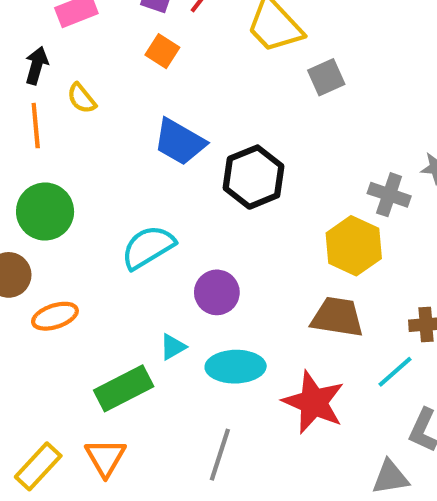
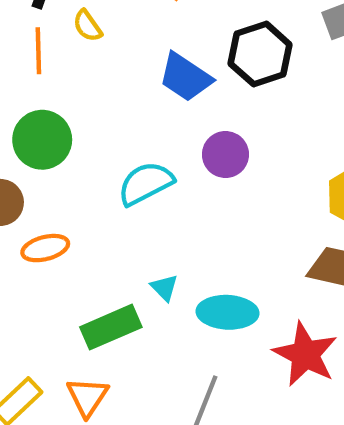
black hexagon: (254, 177) -> (260, 54), moved
purple circle: (217, 292) -> (225, 155), moved
cyan triangle: (173, 347) -> (164, 288), turned -48

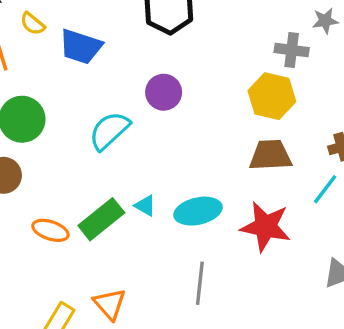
blue trapezoid: (185, 77) -> (81, 47), moved
orange ellipse: (45, 248) -> (50, 230), moved, turned 48
green rectangle: (111, 327) -> (101, 219), moved

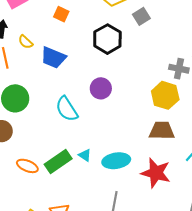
cyan semicircle: (109, 131) -> (67, 109), turned -84

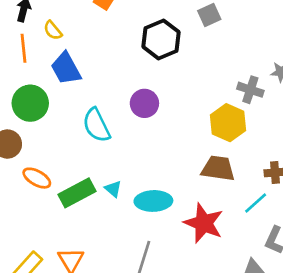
blue trapezoid: (53, 58) -> (66, 69), moved, turned 32
orange ellipse: (27, 166) -> (37, 178), moved

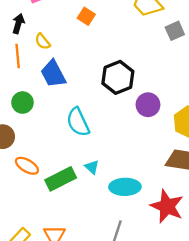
black hexagon: (161, 39) -> (118, 77), moved
green circle: (30, 103) -> (22, 103), size x0.7
purple circle: (144, 103) -> (148, 105), moved
cyan triangle: (113, 189) -> (92, 167), moved

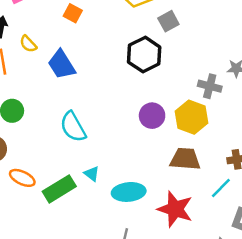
blue trapezoid: (53, 74) -> (62, 65), moved
black hexagon: (118, 77) -> (144, 55), moved
purple circle: (148, 105) -> (152, 116), moved

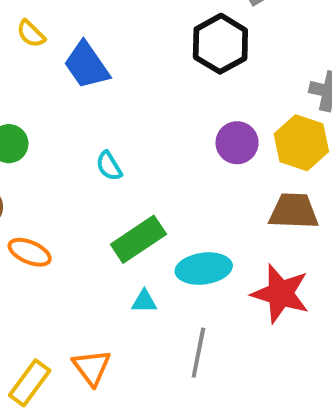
cyan semicircle: (73, 127) -> (109, 166), size x0.6
cyan triangle: (92, 174) -> (144, 301), moved, turned -35
green rectangle: (59, 189) -> (138, 239), moved

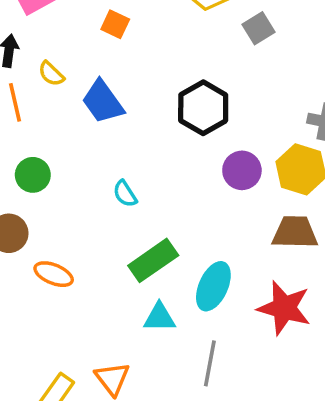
black hexagon: (220, 44) -> (203, 108), moved
cyan ellipse: (204, 269) -> (213, 286), turned -57
cyan triangle: (144, 301) -> (159, 317), size x1.4

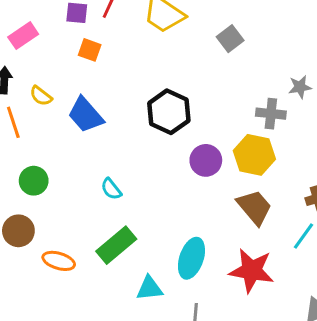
gray square: (259, 28) -> (230, 39), moved
brown trapezoid: (295, 232) -> (254, 207), turned 54
green rectangle: (153, 260) -> (116, 245), moved

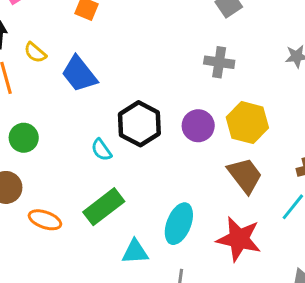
black hexagon: (169, 112) -> (139, 124), moved
gray cross: (271, 114) -> (219, 62), moved

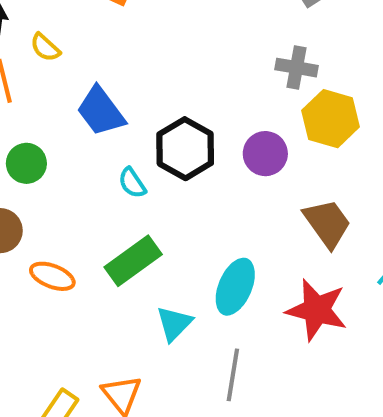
blue trapezoid: (79, 74) -> (101, 111), moved
yellow hexagon: (247, 123) -> (331, 119), moved
cyan triangle: (135, 252) -> (174, 323), turned -44

